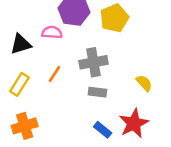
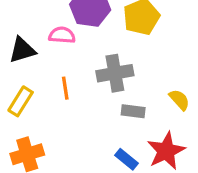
orange line: (55, 74) -> (65, 88), turned -42
gray rectangle: (97, 92) -> (133, 111), moved

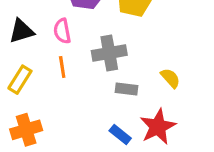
pink semicircle: (62, 35) -> (62, 31), moved, turned -105

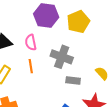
gray cross: (109, 53) -> (62, 57), turned 30

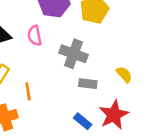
orange line: (31, 66) -> (28, 91), moved

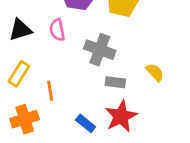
red star: (114, 115) -> (121, 116), moved
blue rectangle: (83, 121) -> (86, 123), moved

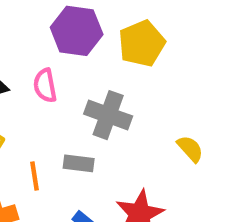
gray rectangle: (115, 82) -> (79, 163), moved

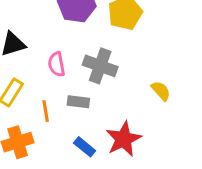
pink semicircle: (45, 86) -> (57, 64), moved

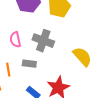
yellow semicircle: (161, 91) -> (82, 57), size x1.5

